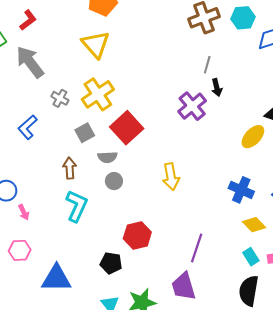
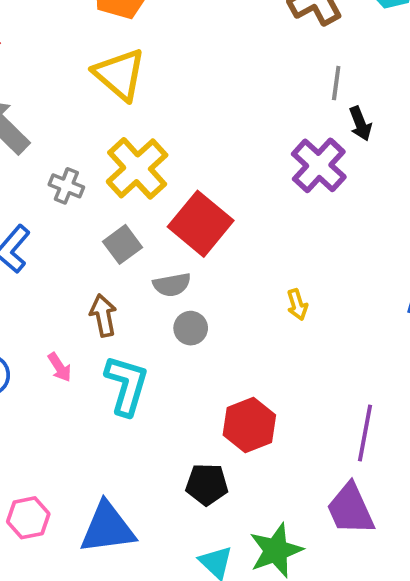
yellow arrow: (171, 177) -> (297, 305), size x0.6
pink arrow: (24, 212) -> (60, 367), moved
pink hexagon: (20, 250) -> (28, 518), moved

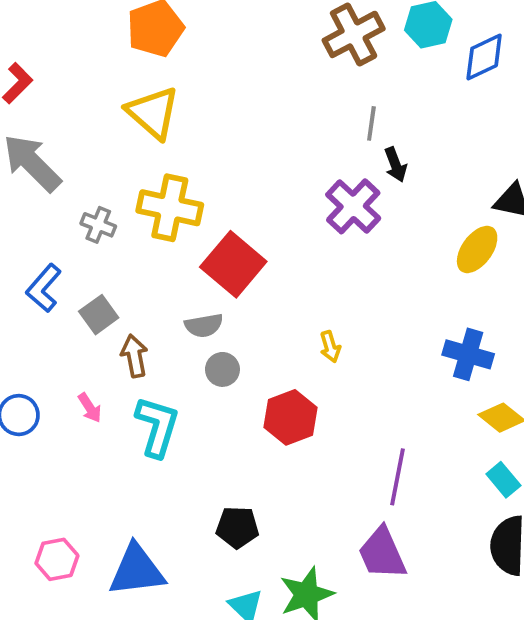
yellow cross: (137, 168) -> (170, 208), turned -36
gray square: (123, 244) -> (99, 315), moved
red hexagon: (249, 425) -> (291, 417), moved

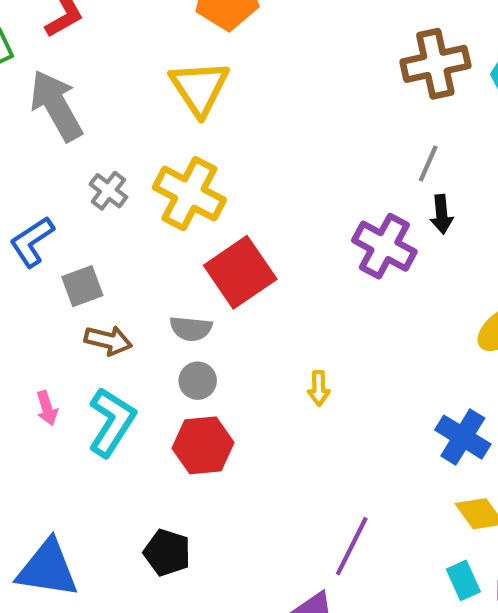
purple cross: (353, 206) -> (384, 246), turned -30
brown arrow: (134, 356) -> (108, 340), turned 99
pink arrow: (90, 408) -> (47, 408), moved
red hexagon: (291, 417) -> (203, 445), moved

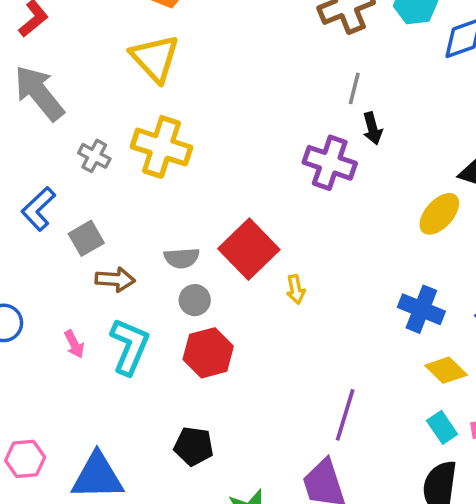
red square: (240, 272) -> (249, 249), moved

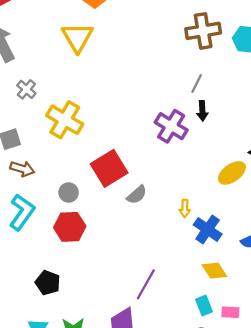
yellow cross: (161, 147) -> (65, 120), moved
gray semicircle: (182, 258) -> (137, 195), moved, turned -50
yellow arrow: (296, 289) -> (185, 209), moved

